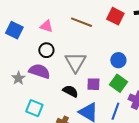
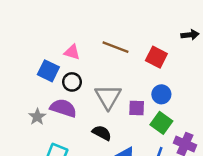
red square: (115, 16) -> (156, 57), moved
blue square: (14, 30) -> (48, 71), moved
purple square: (93, 84) -> (137, 108), moved

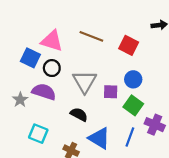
pink triangle: (72, 52) -> (52, 41), size x1.5

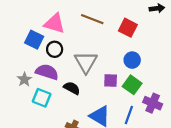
purple square: (111, 92) -> (111, 81), moved
black semicircle: (79, 114) -> (72, 88), moved
cyan square: (38, 134) -> (42, 98), moved

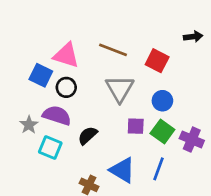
gray triangle: (86, 62) -> (120, 89), moved
black semicircle: (72, 88) -> (88, 135), turned -70
purple cross: (153, 103) -> (192, 139), moved

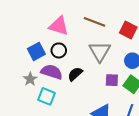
blue square: (41, 75) -> (36, 51), moved, turned 36
black semicircle: (88, 135) -> (75, 74), moved

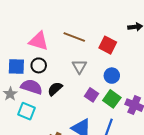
blue square: (36, 51) -> (16, 66), turned 30
gray triangle: (100, 51) -> (79, 66), size x0.7
purple square: (112, 80) -> (92, 95), turned 32

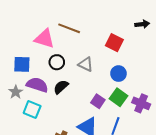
brown line: (74, 37) -> (69, 28), moved
black circle: (39, 65) -> (57, 62), moved
gray triangle: (79, 66) -> (86, 64), turned -35
purple square: (92, 95) -> (98, 101), moved

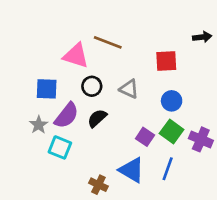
red square: (114, 43) -> (166, 61), turned -30
purple semicircle: (37, 85) -> (67, 116), turned 110

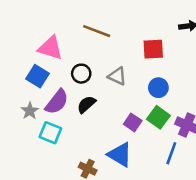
pink triangle: (76, 56) -> (50, 48), moved
blue square: (47, 89) -> (38, 76), turned 30
blue line: (168, 169) -> (171, 153), moved

